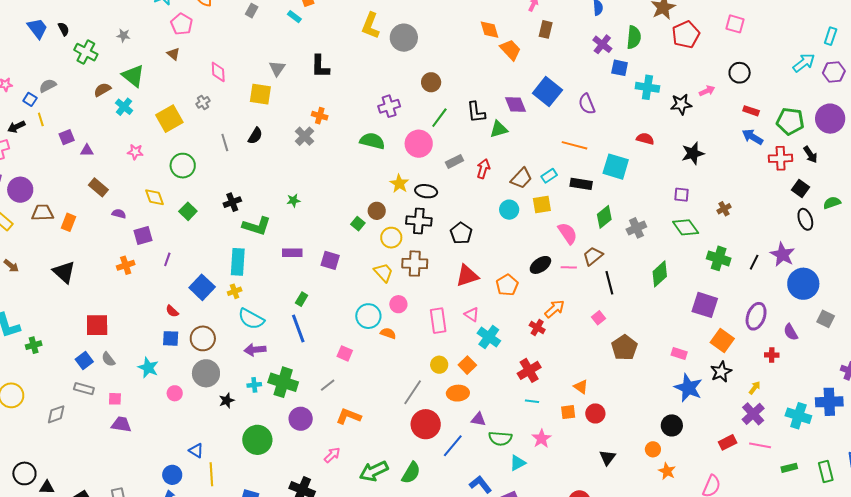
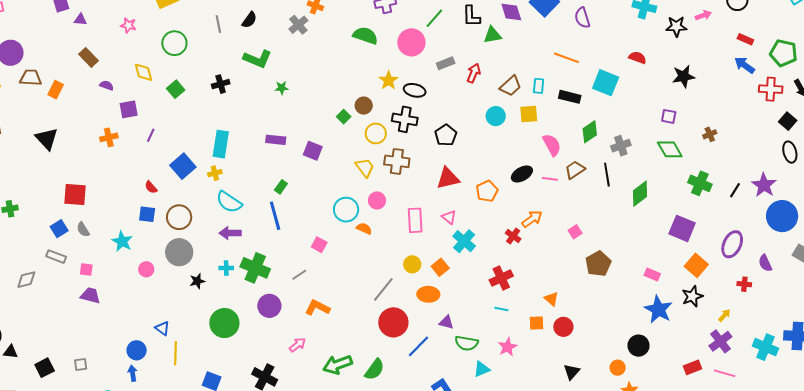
cyan rectangle: (549, 176) -> (539, 86), turned -56
green L-shape: (257, 226) -> (258, 59), moved
black line: (609, 283) -> (607, 175), moved

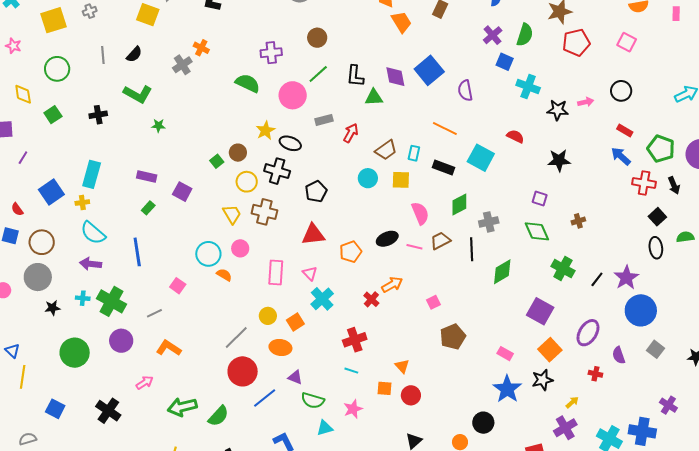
green rectangle: (281, 187) -> (148, 208), moved

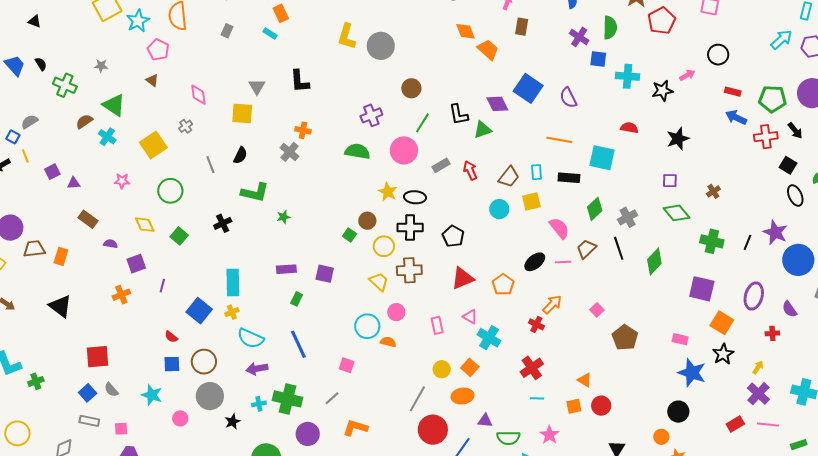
red arrow: (351, 133) -> (470, 170), turned -36
pink rectangle: (276, 273) -> (437, 325), size x0.7

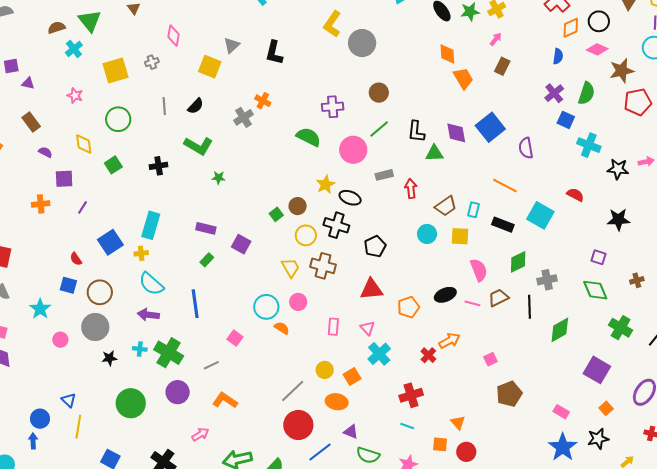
orange square: (722, 323) -> (606, 408), size x0.6

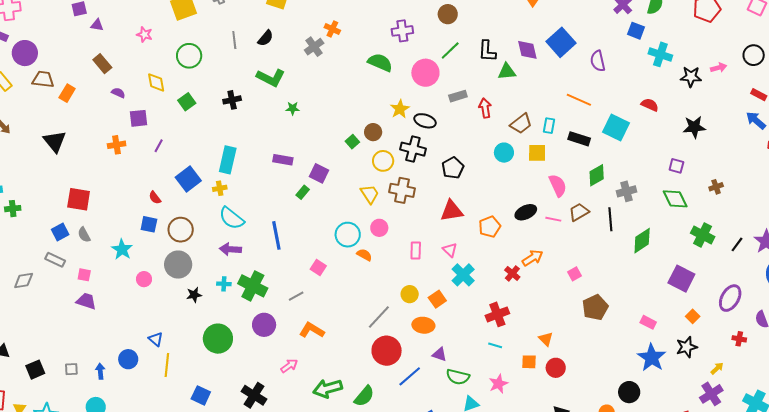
green rectangle: (207, 260) -> (303, 192), moved
blue arrow: (33, 441) -> (100, 371), moved

